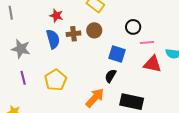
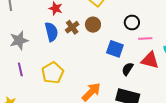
brown cross: (74, 34) -> (72, 27), turned -32
gray star: (21, 49) -> (19, 40), turned -30
black semicircle: (111, 76) -> (128, 69), moved

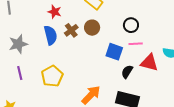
pink line: (145, 39) -> (136, 44), moved

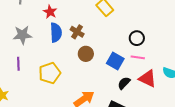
red star: (55, 12) -> (50, 12), moved
brown circle: (92, 28) -> (86, 54), moved
brown cross: (71, 30) -> (77, 32), turned -32

